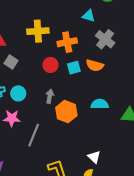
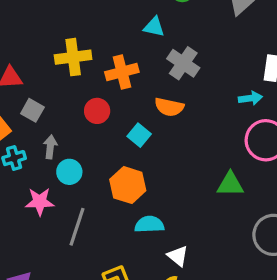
cyan square: (74, 68) -> (139, 135), moved, turned -32
cyan circle: (18, 93) -> (69, 172), moved
gray arrow: (50, 96) -> (50, 147), moved
cyan semicircle: (100, 104) -> (149, 224), moved

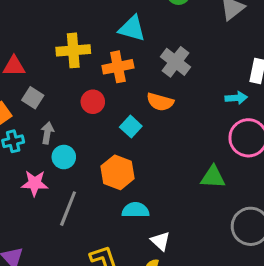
cyan triangle: (154, 27) -> (132, 28), moved, size x1.4

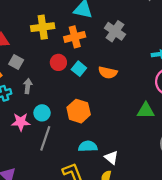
orange semicircle: (160, 102) -> (108, 72), moved
cyan square: (131, 127) -> (79, 69), moved
cyan circle: (64, 157) -> (42, 113), moved
cyan semicircle: (136, 210) -> (88, 146), moved

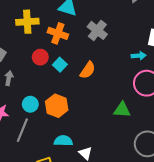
orange cross: (75, 37) -> (58, 33), turned 30
orange semicircle: (108, 72) -> (88, 70), turned -72
cyan circle: (42, 113) -> (30, 104), moved

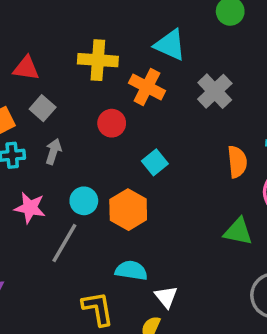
cyan square: (60, 65) -> (155, 162), moved
orange semicircle: (88, 70) -> (237, 162), moved, turned -48

